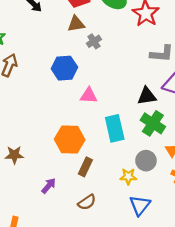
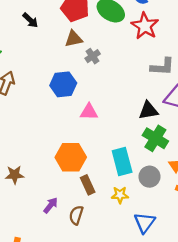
cyan rectangle: (115, 128) -> (122, 161), moved
brown rectangle: (85, 167) -> (88, 185), turned -48
yellow star: (128, 176) -> (120, 195), moved
brown semicircle: (87, 202) -> (76, 215), moved, turned 144

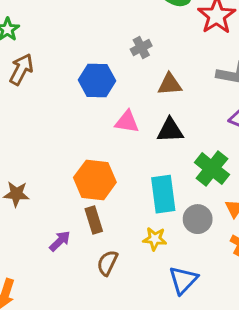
brown triangle: (74, 39) -> (170, 84), moved
black triangle: (148, 111) -> (170, 130), moved
brown rectangle: (88, 185) -> (94, 220), moved
brown semicircle: (76, 215) -> (107, 263), moved

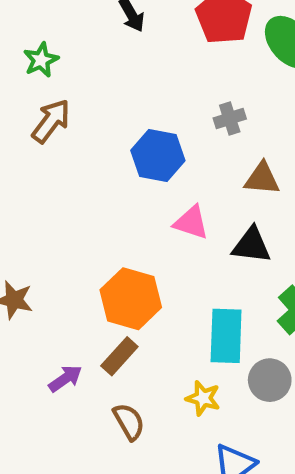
brown rectangle: (94, 220) -> (119, 356), turned 50
brown semicircle: (107, 263) -> (129, 422), turned 115

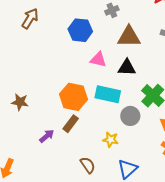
brown triangle: (262, 179) -> (129, 37), size x1.4
cyan rectangle: (226, 336) -> (108, 94), moved, turned -75
gray circle: (270, 380) -> (130, 116), moved
brown semicircle: (129, 422) -> (88, 165), moved

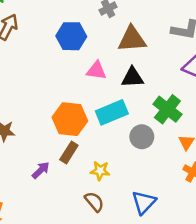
cyan rectangle: (108, 94) -> (112, 112), turned -30
yellow star: (111, 140) -> (100, 171), moved

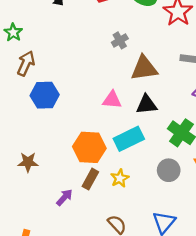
blue hexagon: (71, 36) -> (45, 95), moved
gray circle: (142, 137) -> (169, 170), moved
yellow star: (100, 171) -> (120, 178), moved, turned -30

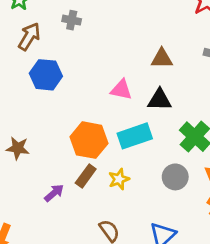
gray cross: (120, 40) -> (72, 20), moved, turned 35
brown triangle: (144, 68) -> (162, 59), size x0.7

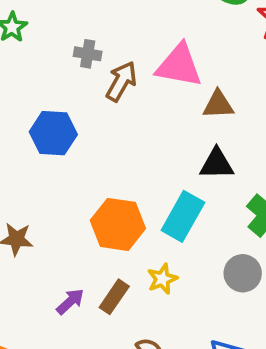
brown arrow: (29, 36) -> (121, 81), moved
pink triangle: (121, 90) -> (179, 66), moved, size x1.5
cyan rectangle: (135, 136) -> (183, 216), turned -40
brown rectangle: (86, 176) -> (114, 297), moved

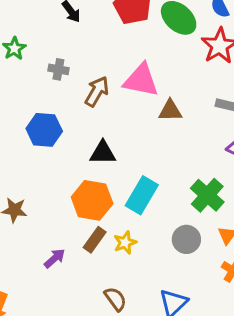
gray cross: (88, 54) -> (58, 69), moved
black triangle: (217, 164) -> (103, 153), moved
brown rectangle: (114, 297) -> (95, 240), moved

